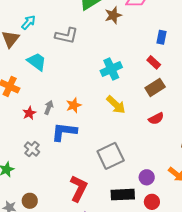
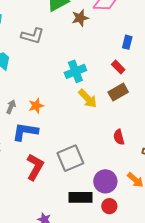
yellow arrow: (116, 105) -> (88, 99), moved
red semicircle: (156, 119) -> (119, 137), moved, turned 98
purple circle: (147, 177) -> (105, 181), size x1.5
red L-shape: (79, 188) -> (35, 167), moved

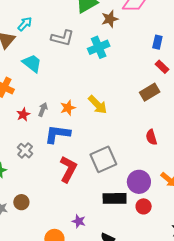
red rectangle: (118, 67) -> (162, 67), moved
cyan cross: (75, 71) -> (99, 47), moved
yellow arrow: (88, 99) -> (98, 105), moved

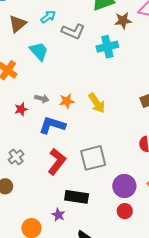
cyan arrow: (25, 24) -> (48, 17), moved
gray arrow: (43, 109) -> (42, 98), turned 72
red star: (23, 115) -> (21, 109), moved
gray cross: (25, 151) -> (16, 157), moved
black rectangle: (115, 198) -> (77, 197), moved

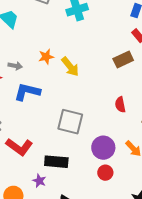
orange star: (67, 101) -> (46, 57), moved
gray square: (93, 158) -> (70, 122), turned 32
red L-shape: (57, 162) -> (19, 147), moved, turned 92

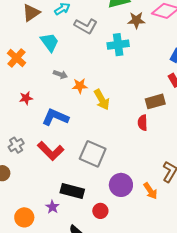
gray arrow: (15, 66) -> (60, 74), moved
red semicircle: (120, 105) -> (143, 123), moved
red L-shape: (19, 147) -> (51, 151), moved
red circle: (105, 173) -> (100, 211), moved

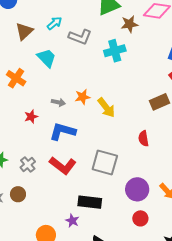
gray arrow: (60, 74) -> (58, 102), moved
red semicircle: (143, 123) -> (143, 139), moved
red circle: (100, 211) -> (140, 218), moved

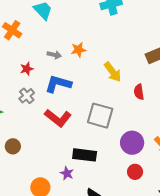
yellow arrow: (106, 108) -> (113, 72), moved
gray cross: (28, 164) -> (27, 96), moved

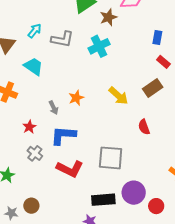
gray arrow: (54, 55) -> (54, 108), turned 64
yellow arrow: (113, 72) -> (118, 96), moved
purple circle: (132, 143) -> (134, 193), moved

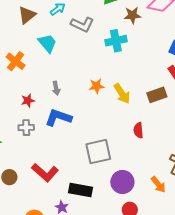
orange star: (76, 98) -> (96, 86), moved
gray cross: (35, 153) -> (26, 128), turned 35
gray square: (111, 158) -> (98, 152), turned -32
red L-shape: (70, 169) -> (45, 173), moved
purple circle: (134, 193) -> (122, 182), moved

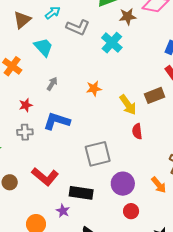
cyan cross: (116, 41) -> (112, 43), turned -35
gray arrow: (56, 88) -> (52, 84), moved, turned -136
yellow arrow: (122, 94) -> (128, 105), moved

